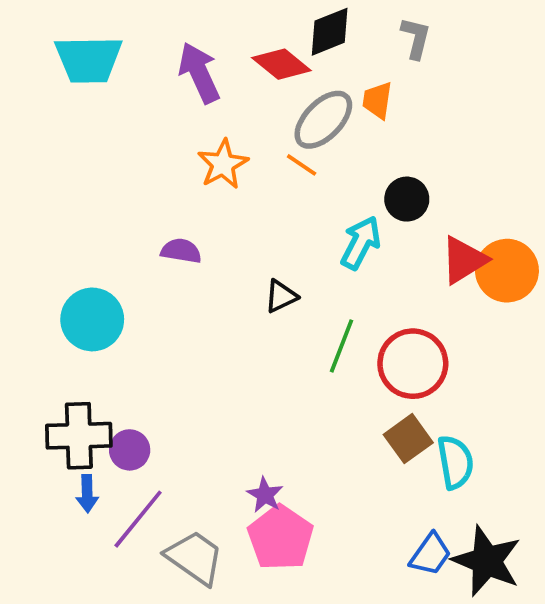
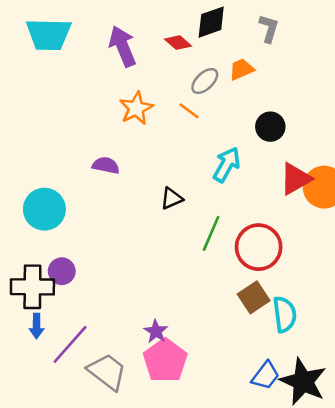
red diamond: (281, 64) -> (178, 43), size x0.7
orange trapezoid: (377, 100) -> (242, 69), turned 56
gray ellipse: (323, 120) -> (205, 81), size x0.7
black circle: (407, 199) -> (270, 127), moved
purple circle: (130, 450) -> (62, 271), moved

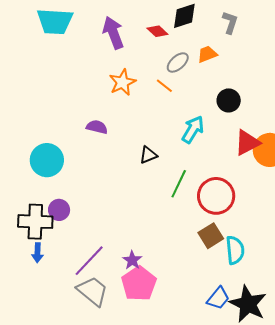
purple line: (70, 344) -> (89, 261), moved

